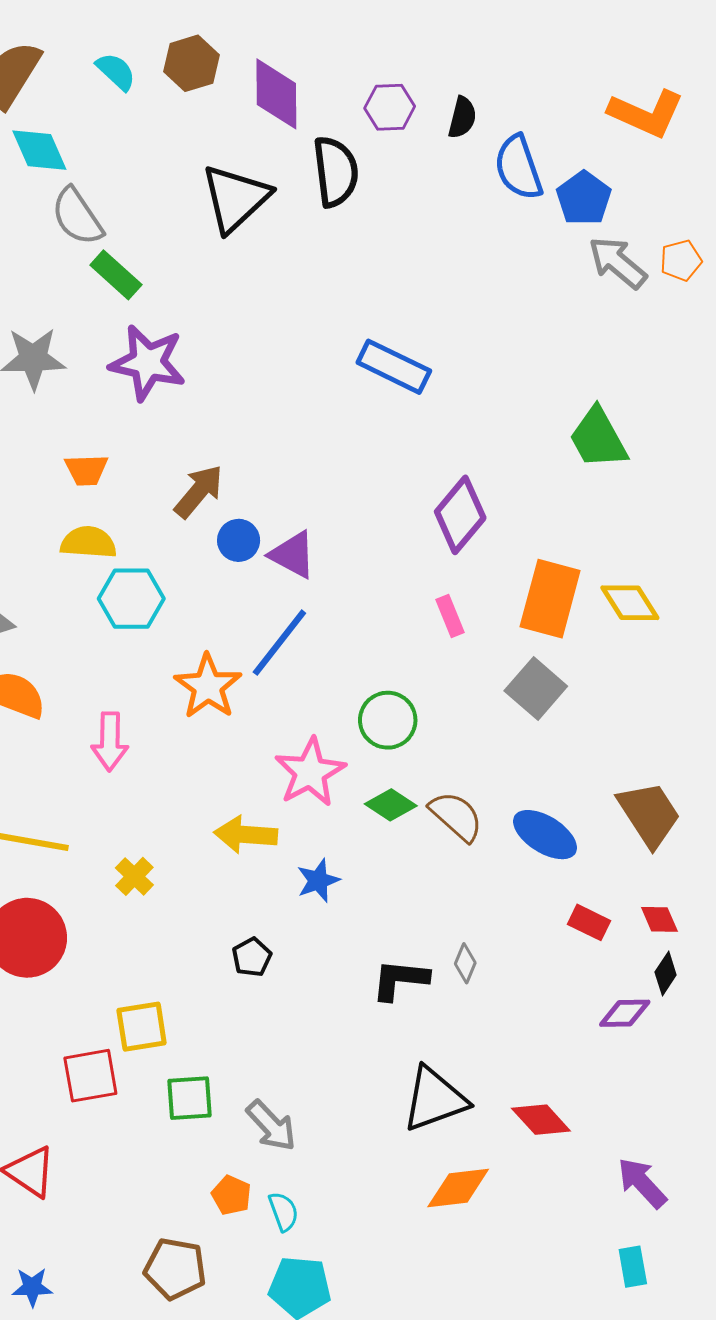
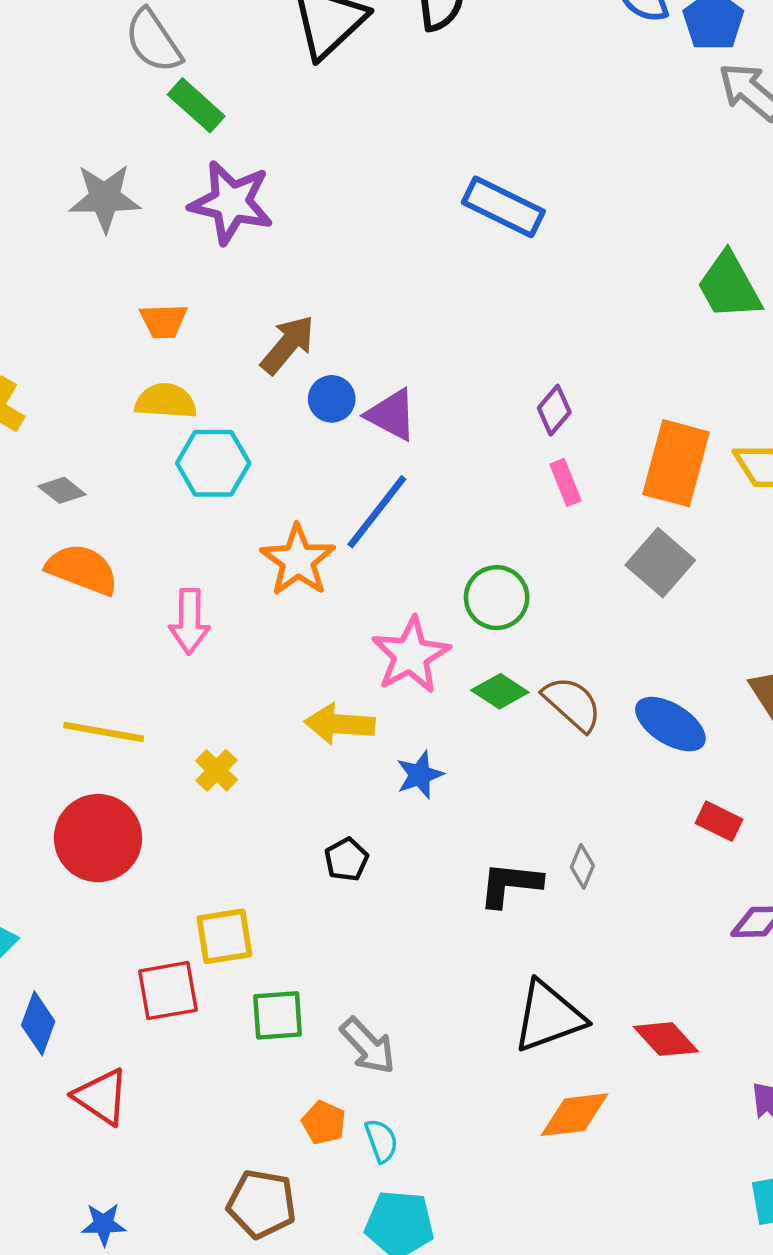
purple diamond: (460, 515) -> (554, 410), moved, size x0.6

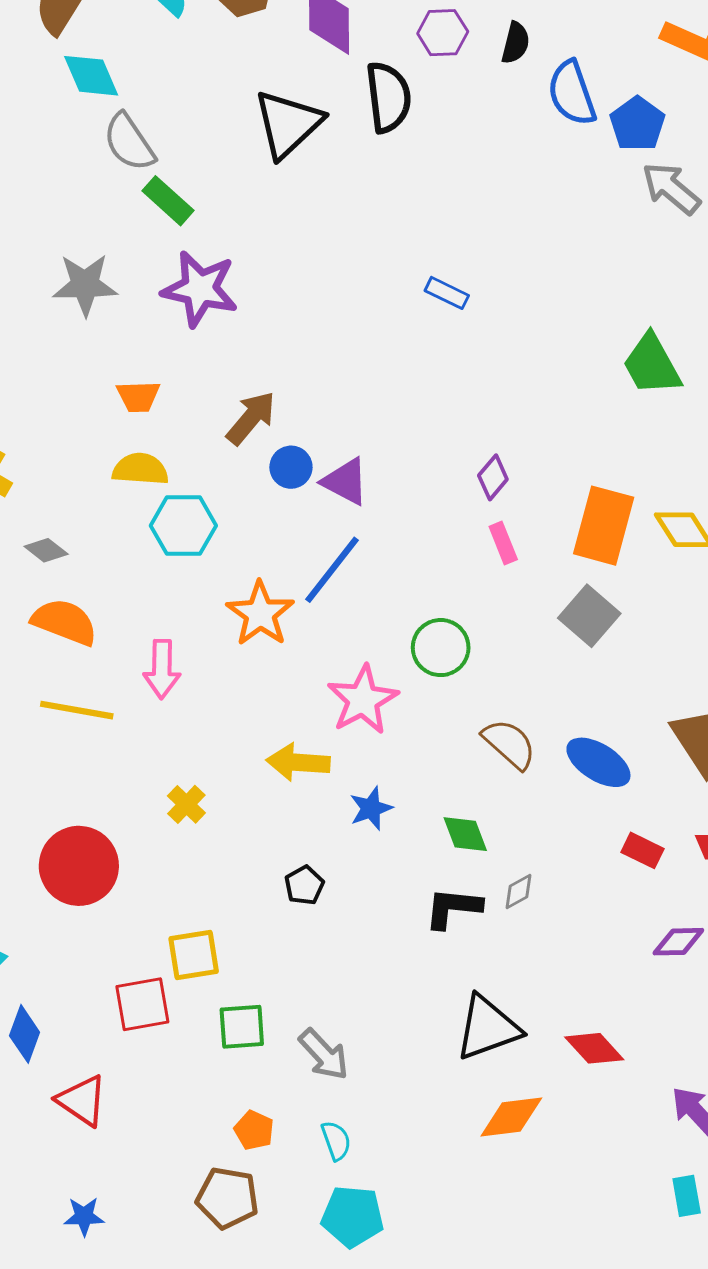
blue rectangle: (503, 207) -> (447, 293), size x0.6
green diamond: (500, 691) -> (465, 834), moved, turned 36
yellow line: (104, 732) -> (77, 710), moved
gray diamond: (582, 866) -> (519, 891), turned 39
orange pentagon: (324, 1123) -> (254, 1130), moved

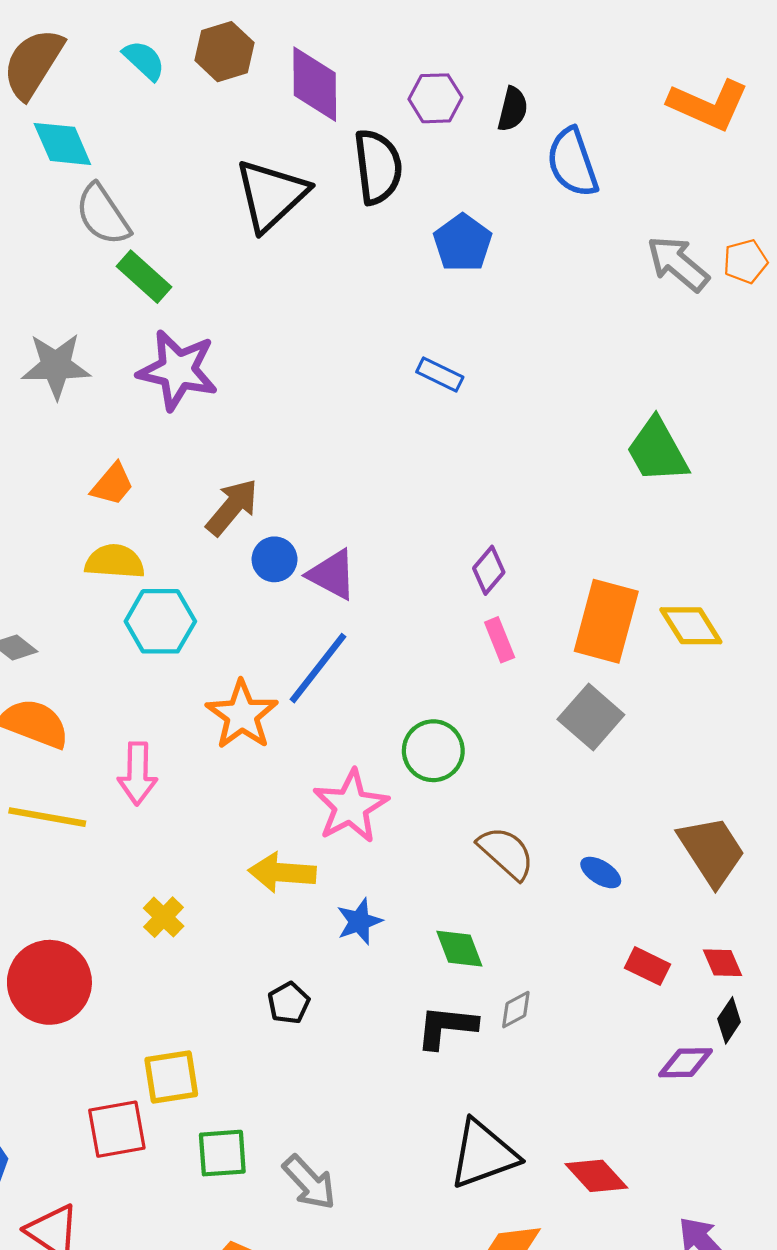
blue pentagon: (637, 124) -> (463, 243), moved
orange trapezoid: (138, 396) -> (112, 484), turned -48
blue ellipse: (598, 762) -> (601, 873), size x0.6

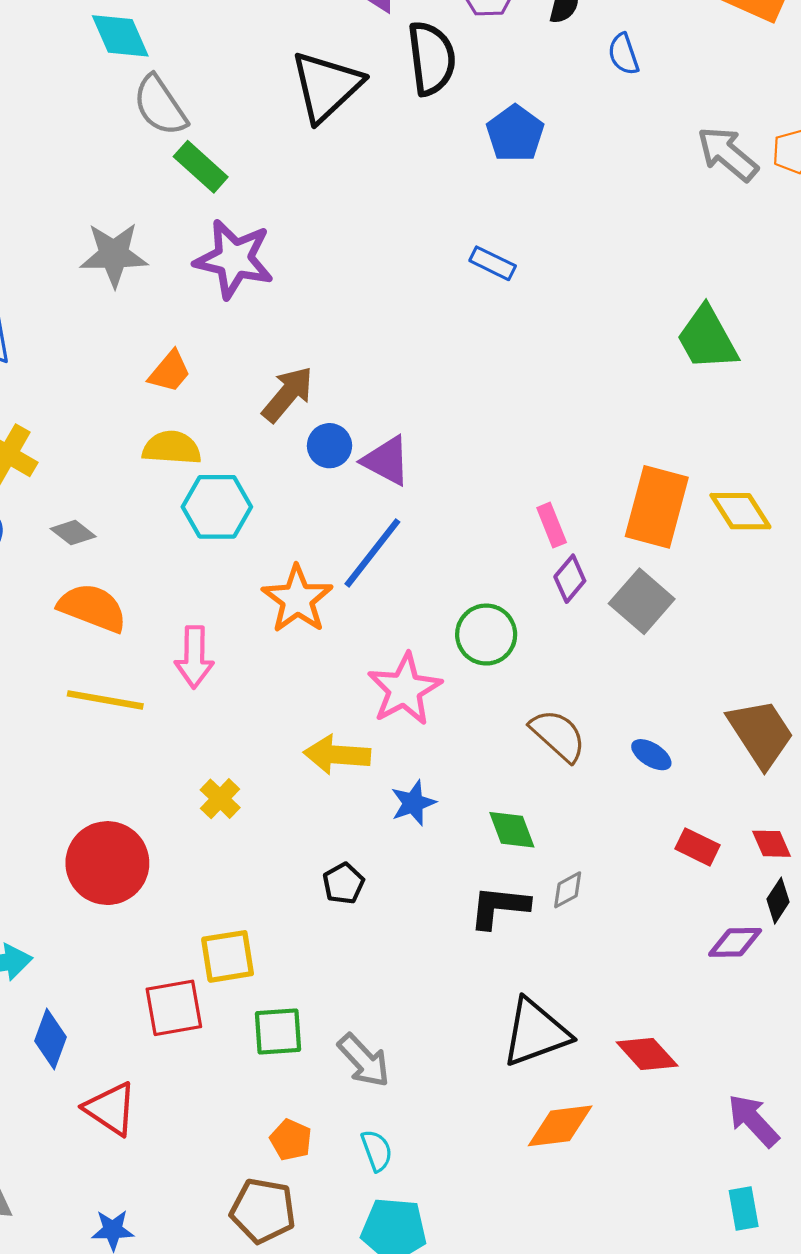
blue semicircle: (572, 162) -> (623, 54), size x0.6
purple diamond: (489, 570) -> (570, 579), moved

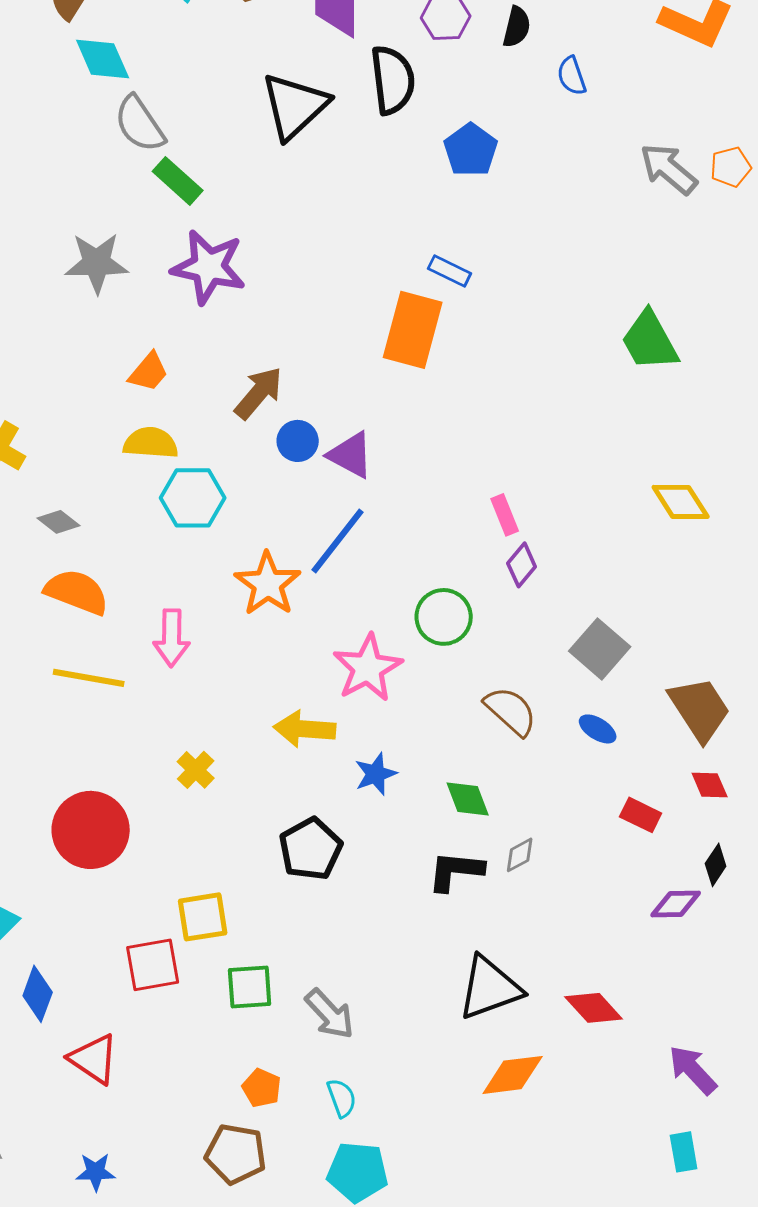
orange rectangle: (657, 507) -> (413, 330), moved
gray square: (642, 601) -> (600, 649), moved
red diamond: (772, 844) -> (710, 785), moved
black pentagon: (343, 883) -> (311, 849), size x1.6

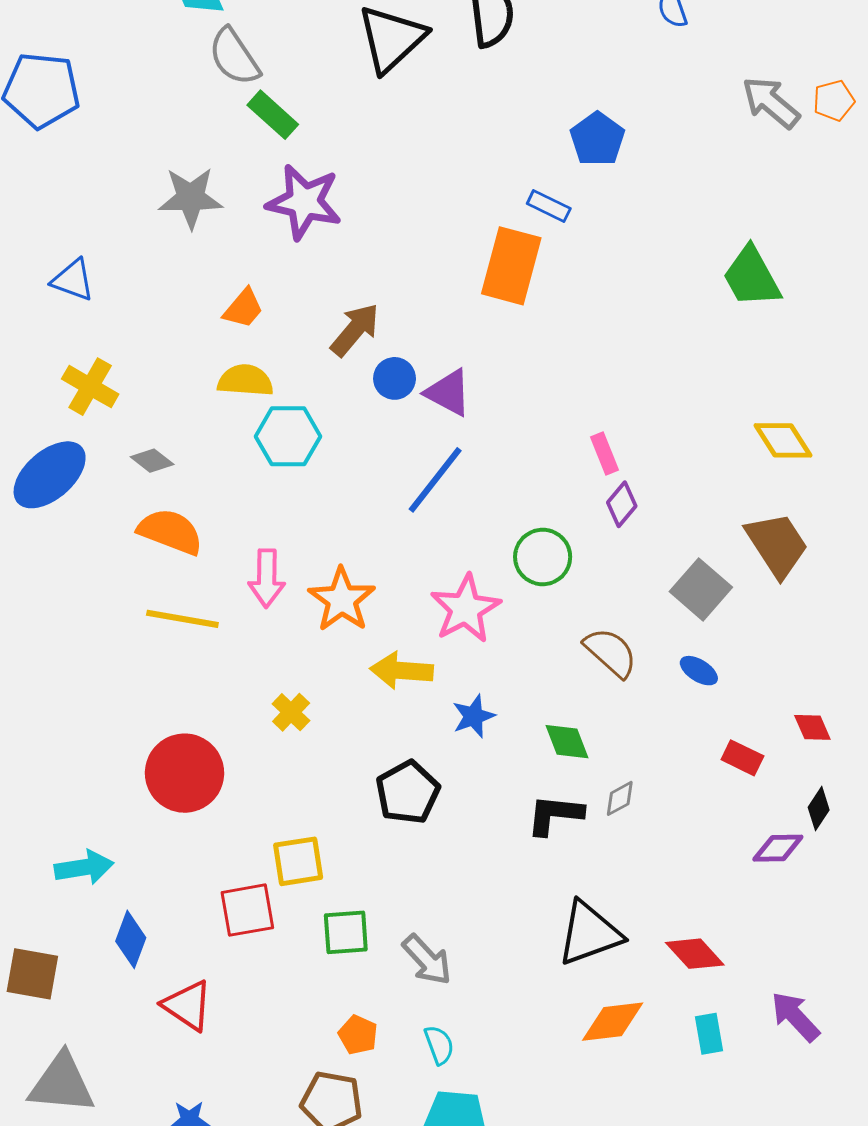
blue pentagon: (471, 150) -> (597, 139), moved
orange star: (268, 584) -> (342, 600), moved
brown trapezoid: (700, 709) -> (777, 545), moved
cyan rectangle: (684, 1152) -> (709, 1034), moved

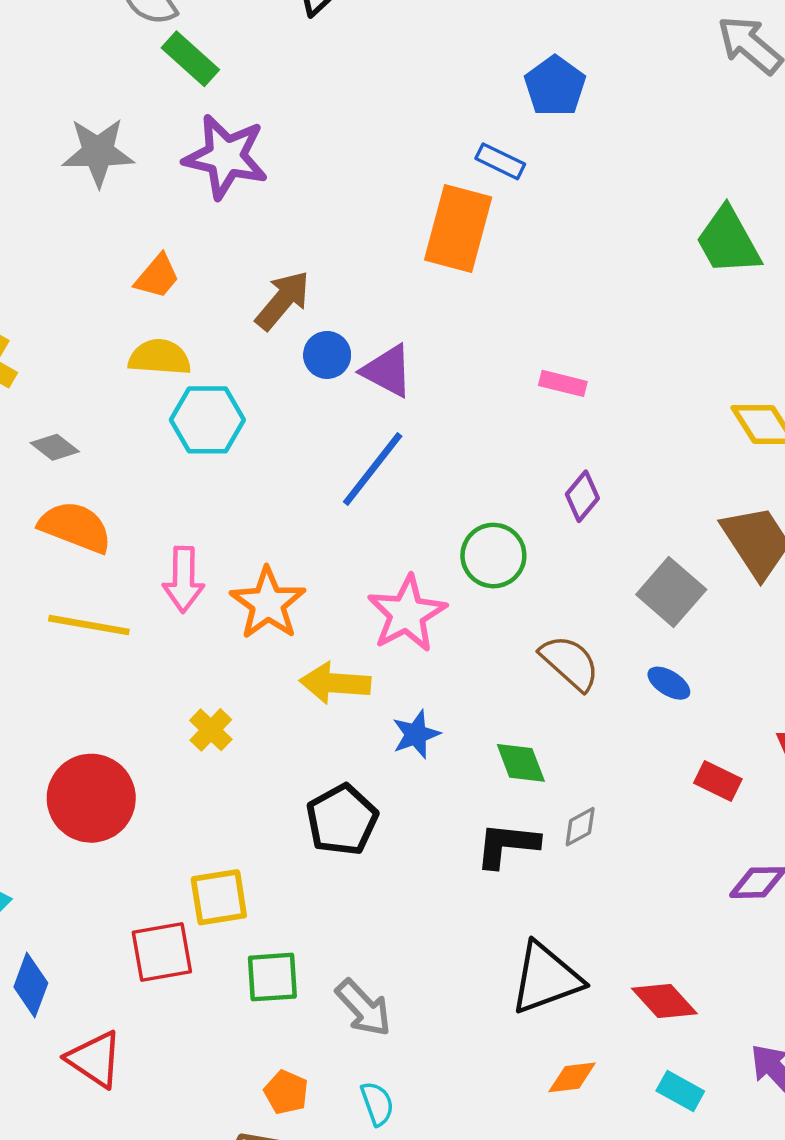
pink rectangle: (605, 454) -> (563, 383), moved, turned -54
orange diamond: (613, 1022) -> (572, 1077), size x0.7
cyan rectangle: (709, 1034) -> (680, 1091), turned -51

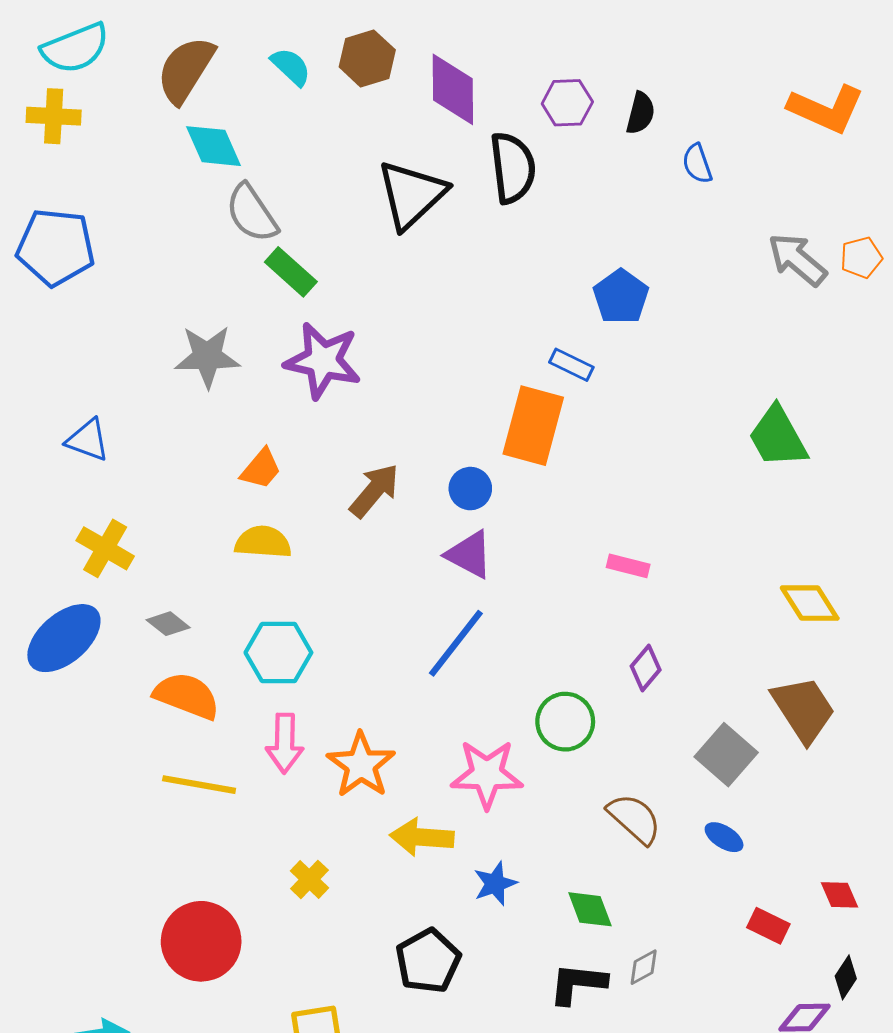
blue circle: (327, 355) -> (470, 489), moved
cyan hexagon: (207, 420) -> (278, 653), moved
pink star: (407, 614) -> (487, 774), turned 30

